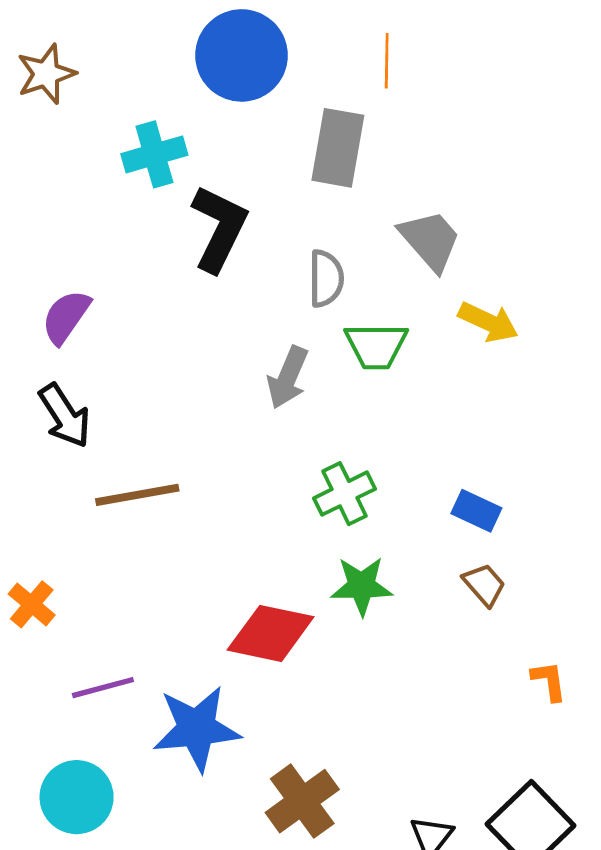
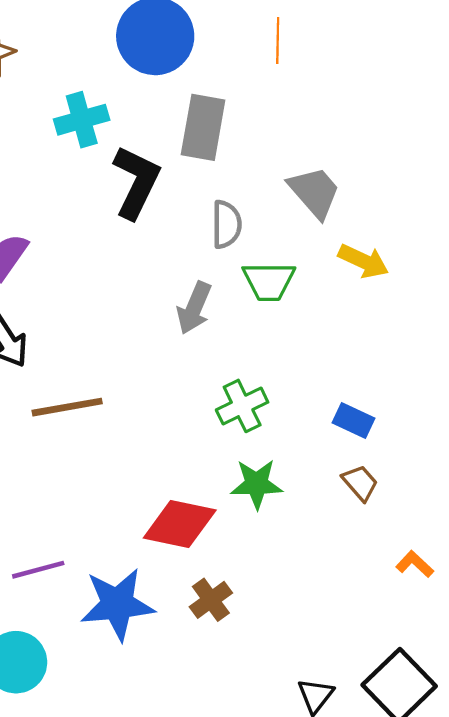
gray rectangle: (338, 148) -> (203, 127), moved
orange L-shape: (549, 681) -> (415, 564), turned -39
brown cross: (302, 801) -> (211, 600), moved, size x0.7

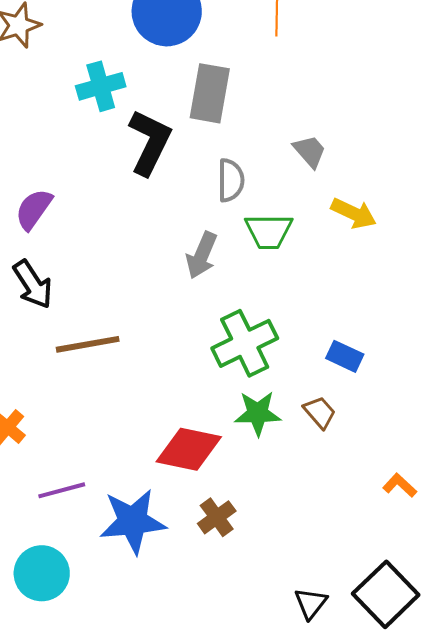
gray trapezoid: (314, 192) -> (310, 151), size x0.7
green cross: (242, 406) -> (245, 343), size x1.4
brown trapezoid: (360, 483) -> (320, 412), moved

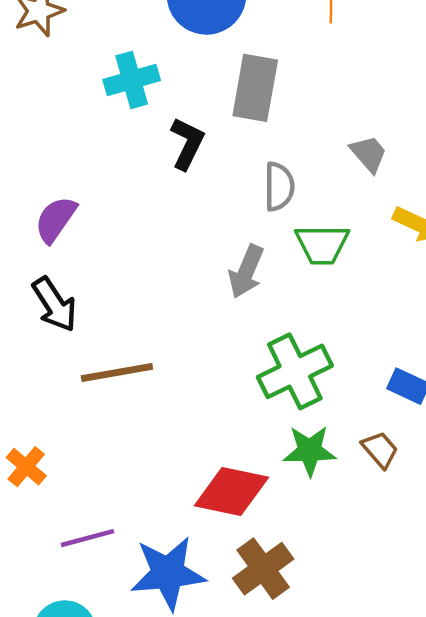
black L-shape: (150, 142) -> (187, 143), size x0.7
brown cross: (217, 517) -> (263, 569), size x1.4

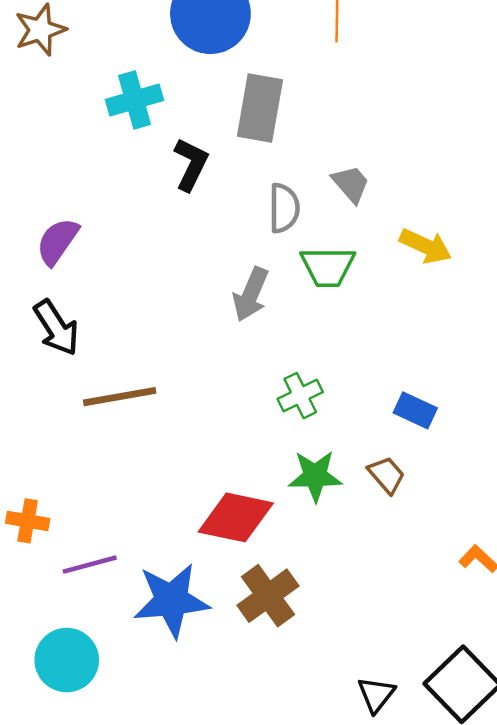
gray trapezoid: (369, 154) -> (351, 184), moved
green cross: (295, 371) -> (300, 396), size x0.6
orange cross: (26, 467) -> (28, 521), moved, turned -30

